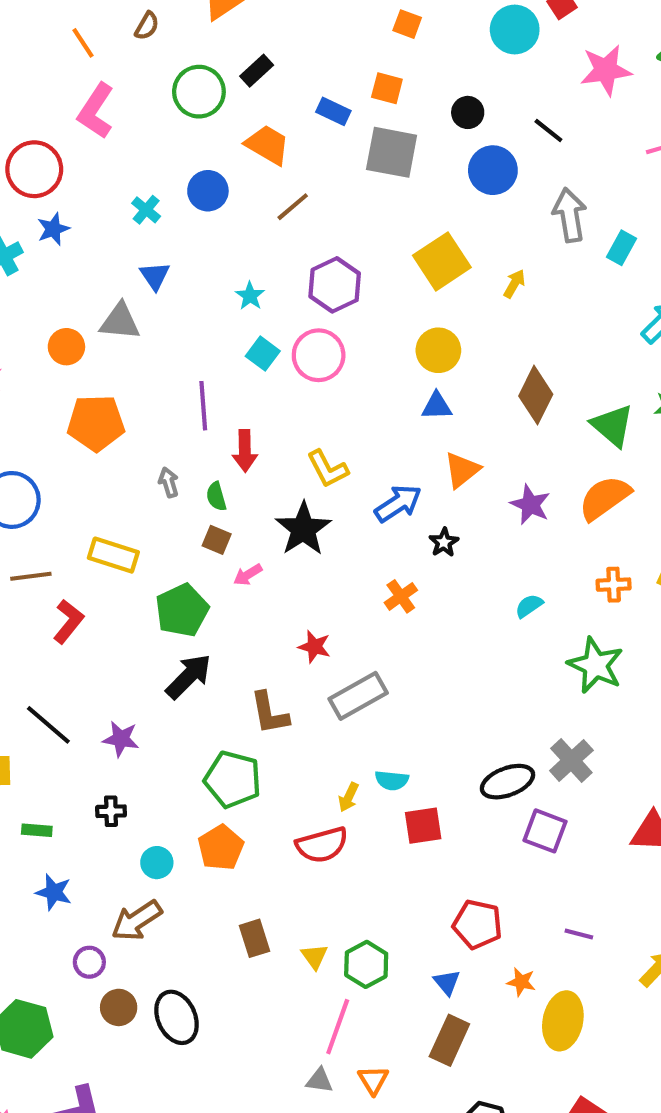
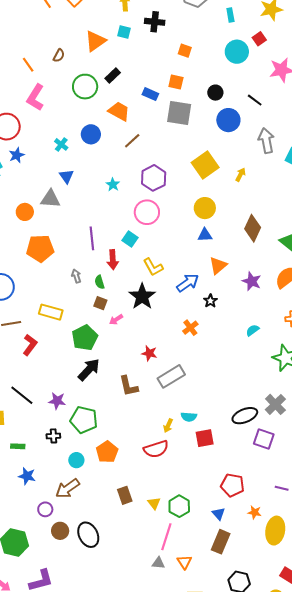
cyan square: (263, 354) -> (130, 239), moved
green pentagon: (233, 779) -> (84, 420), moved

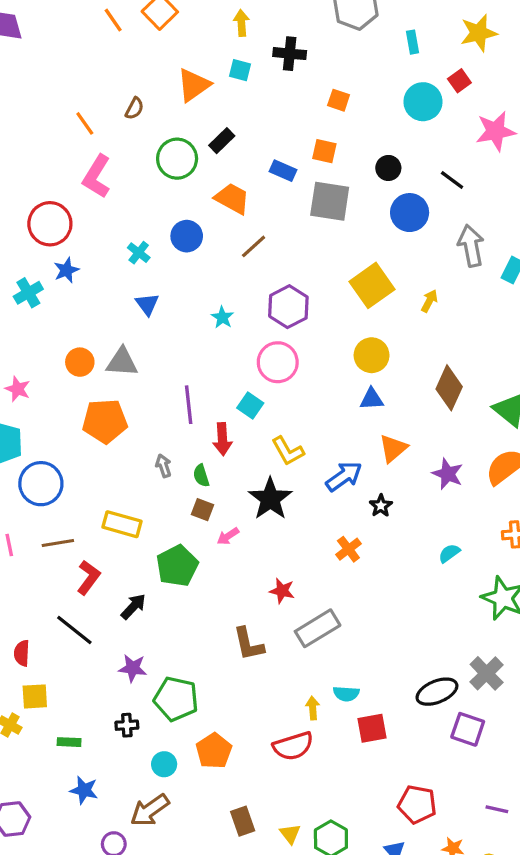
gray triangle: (50, 199) -> (122, 362), moved
black arrow: (89, 370) -> (133, 606), moved, size x0.7
black line: (22, 395) -> (74, 630), moved
yellow arrow: (168, 426) -> (313, 708), turned 152

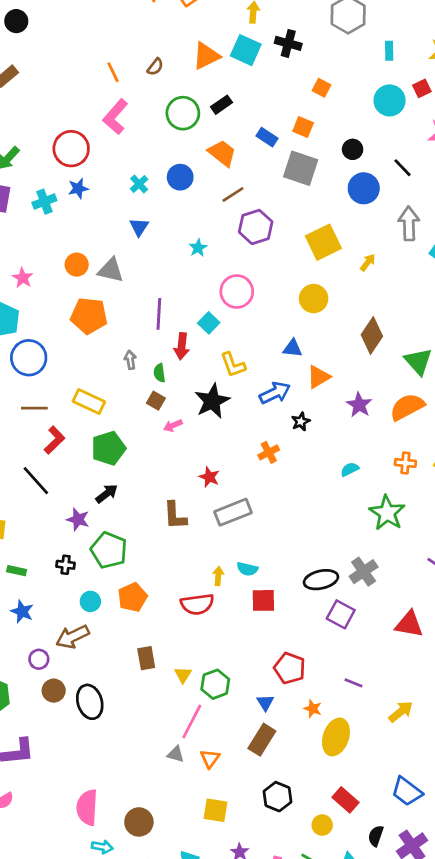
cyan square: (240, 70) -> (246, 50), size x1.6
purple hexagon: (288, 307) -> (256, 227), moved
blue triangle: (372, 399) -> (293, 348), moved
green pentagon: (177, 566) -> (108, 448), moved
black arrow: (133, 606) -> (107, 494), moved

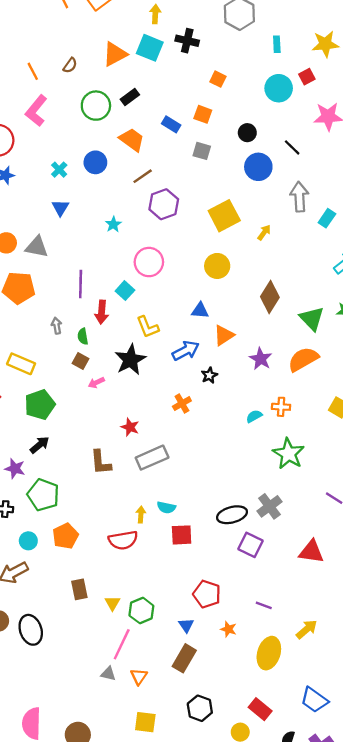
gray square: (301, 168) -> (202, 151), size x0.6
orange cross: (405, 463) -> (281, 407), moved
yellow ellipse: (336, 737) -> (269, 653), moved

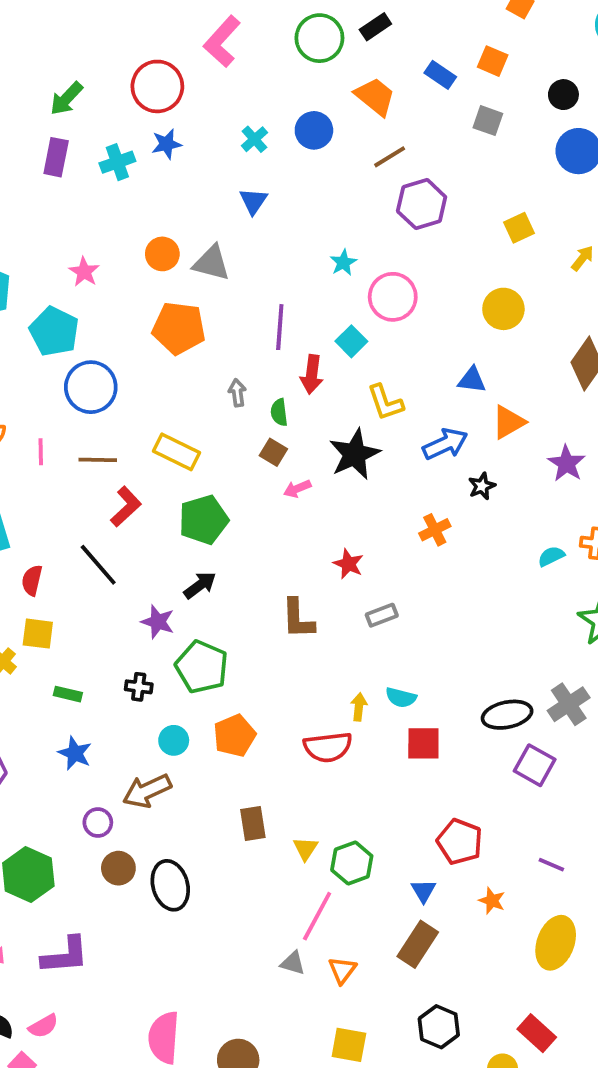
yellow square: (224, 216) -> (519, 228), size x0.6
cyan star: (113, 224) -> (343, 263), moved
gray rectangle: (152, 458) -> (382, 615), size x0.6

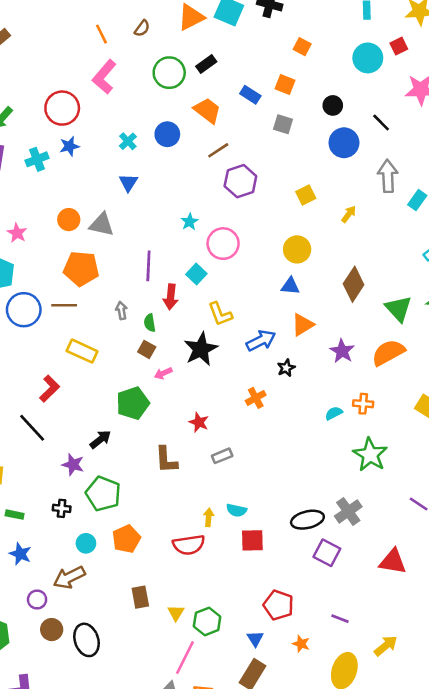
blue triangle: (472, 380) -> (290, 286), moved
brown line: (98, 460) -> (64, 305), moved
green pentagon: (204, 520) -> (133, 403), moved

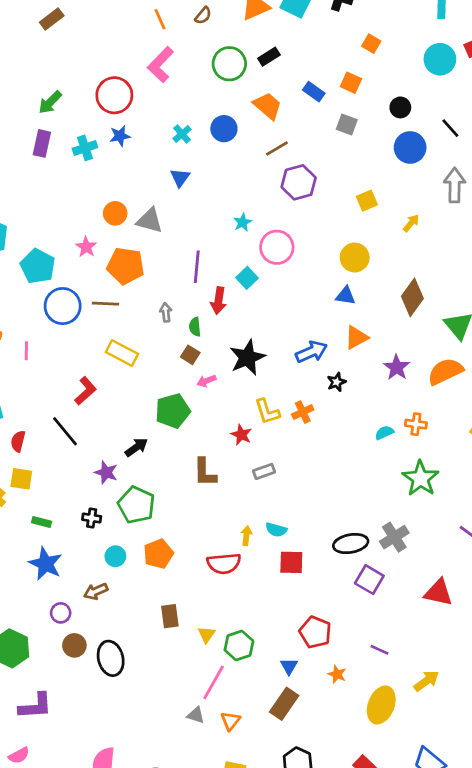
pink star: (17, 233) -> (86, 247), moved
yellow L-shape: (220, 314) -> (267, 412), moved
blue star: (20, 554) -> (46, 564), size x1.4
brown arrow: (69, 577) -> (96, 591), size x0.7

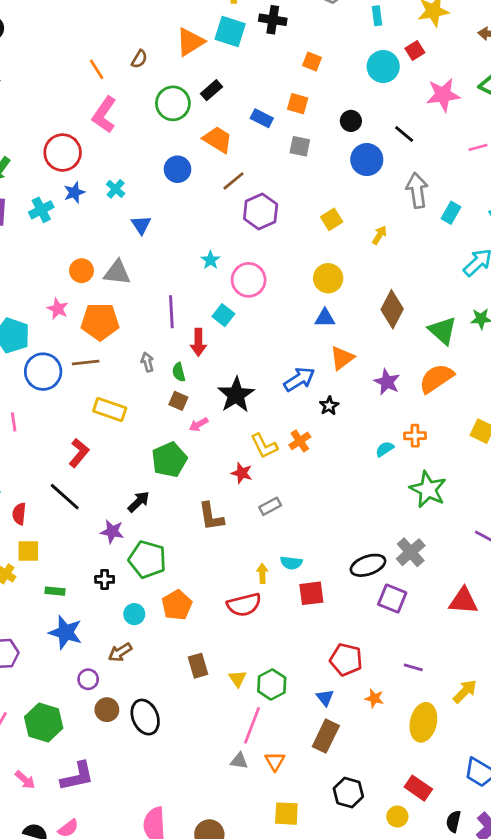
cyan cross: (182, 134) -> (116, 189), moved

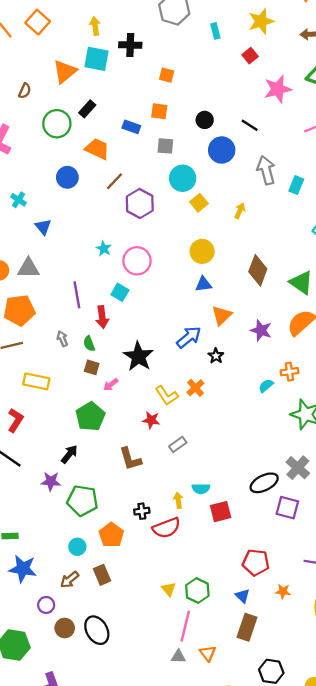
cyan circle: (383, 67) -> (183, 178), moved
black cross: (105, 579) -> (142, 511), moved
brown rectangle: (198, 666) -> (102, 575), moved

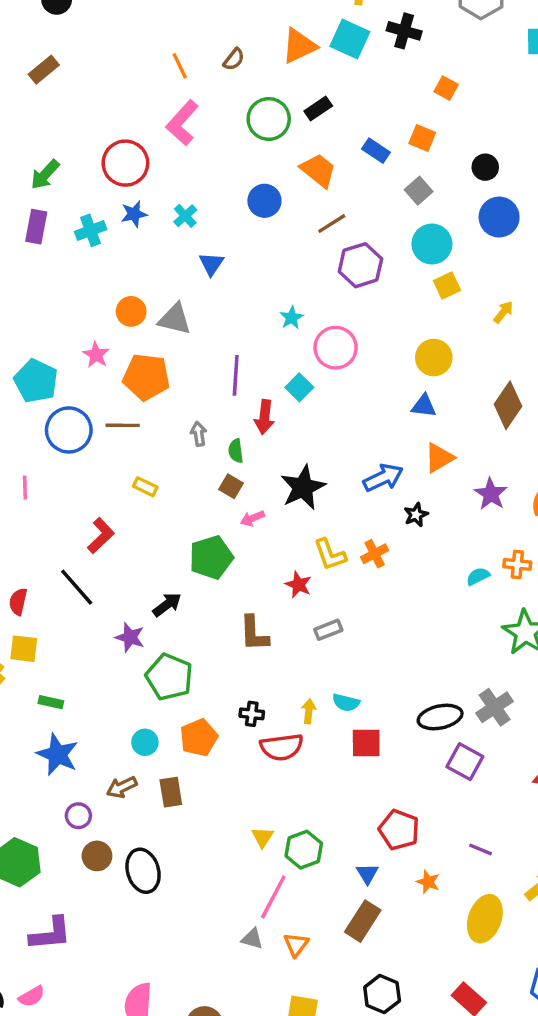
gray square: (165, 146) -> (419, 191), turned 30
yellow rectangle: (36, 381) -> (145, 487), size x0.6

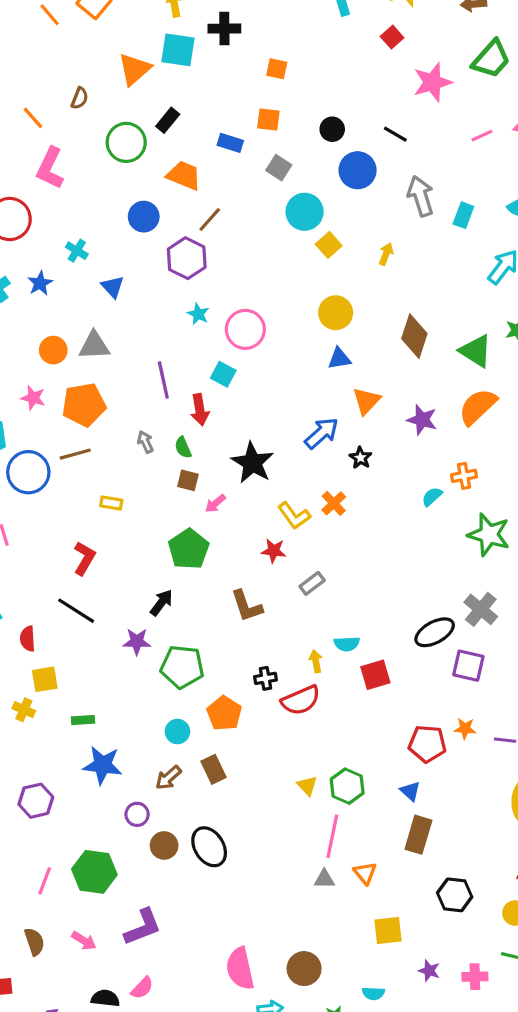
blue star: (134, 214) -> (40, 283), moved
purple hexagon: (360, 265) -> (187, 258), moved
orange star: (428, 882) -> (465, 729), moved

